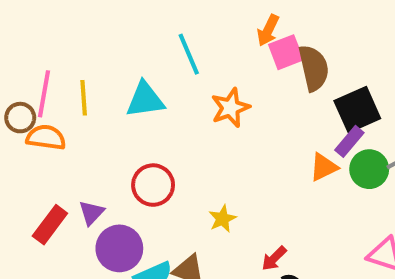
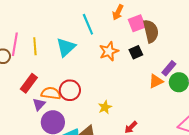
orange arrow: (268, 30) -> (118, 12), moved
cyan triangle: (145, 100) -> (66, 47), turned -35
black square: (357, 110) -> (136, 52), moved, size x0.6
orange semicircle: (46, 137) -> (51, 93), moved
red rectangle: (50, 225) -> (29, 83), moved

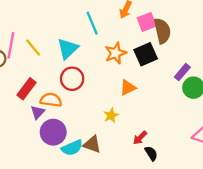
yellow line: (35, 46) -> (33, 48), turned -36
black square: (136, 52) -> (146, 54), size x1.5
orange triangle: (156, 81) -> (128, 88), moved
red circle: (70, 90) -> (72, 79), moved

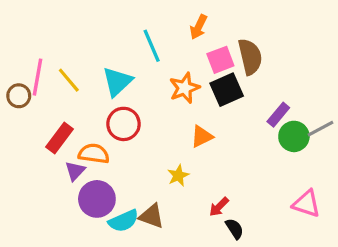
pink square: (147, 22) -> (220, 60), moved

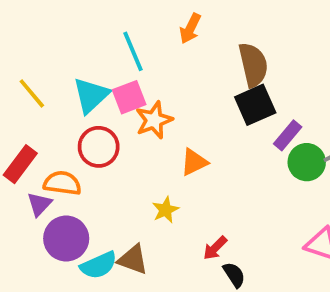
pink square: (220, 60) -> (129, 97), moved
orange star: (184, 88) -> (154, 120), moved
black square: (227, 90) -> (255, 105), moved

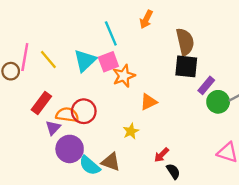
black square: (255, 105) -> (186, 66), turned 30
red circle: (99, 147) -> (84, 111), moved
cyan semicircle: (99, 265) -> (90, 165), turned 65

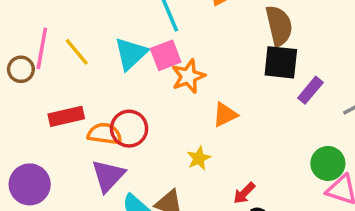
green circle: (218, 102) -> (328, 163), moved
red rectangle: (41, 103) -> (66, 116), turned 40
purple triangle: (53, 128) -> (108, 176), moved, size x1.5
purple circle: (70, 149) -> (30, 184), moved

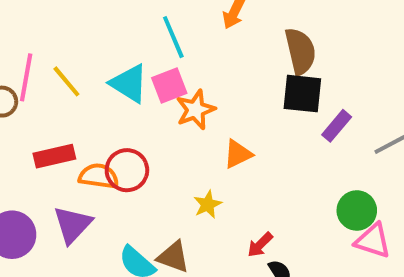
cyan triangle: (131, 54) -> (129, 83), turned -45
purple triangle: (108, 176) -> (72, 225), moved

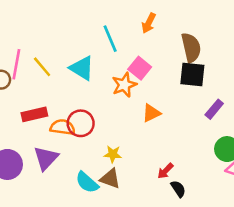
pink square: (169, 85) -> (140, 68), moved, turned -30
purple rectangle: (337, 126) -> (214, 109), moved
yellow star: (208, 204) -> (113, 154), moved, turned 30

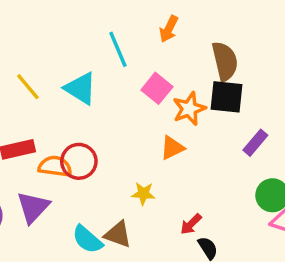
orange star: (124, 85) -> (189, 109), moved
yellow star: (113, 154) -> (143, 194), moved

